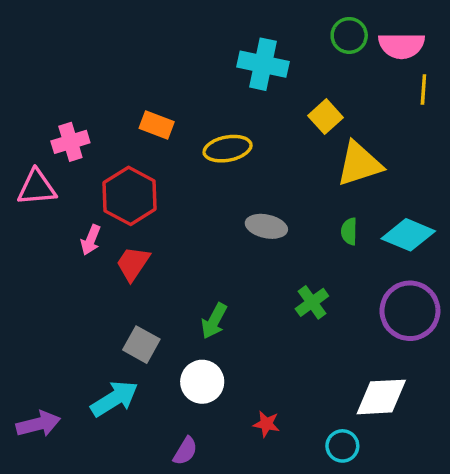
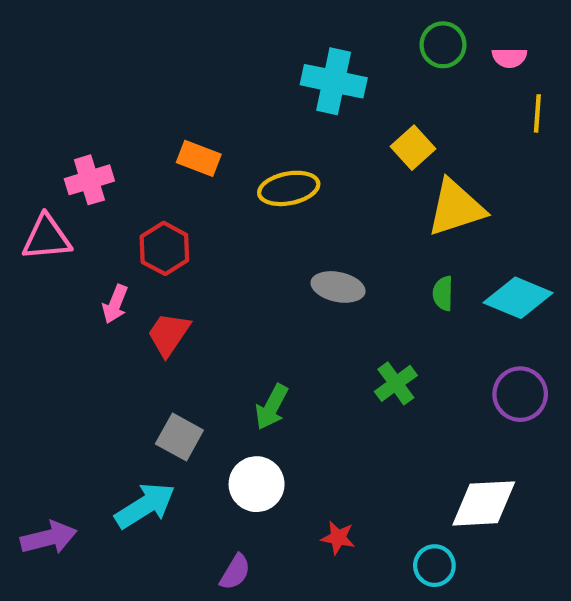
pink semicircle: (402, 46) -> (509, 58), size x0.6
red hexagon: (130, 196) -> (164, 248), size x0.7
purple circle: (410, 311) -> (520, 394), size x0.7

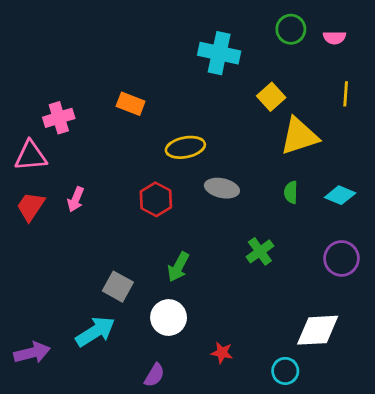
yellow line: (537, 113) -> (346, 94), moved
yellow ellipse: (289, 188) -> (185, 147), moved
red hexagon: (164, 248) -> (156, 199), moved
cyan diamond: (518, 298) -> (340, 195), size x0.7
red trapezoid: (169, 334) -> (31, 206), moved

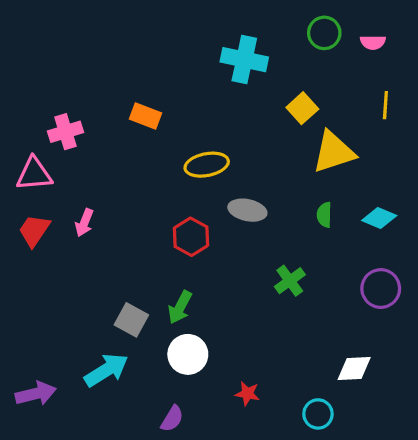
red hexagon: (156, 199) -> (191, 237), moved
green arrow: (178, 267) -> (180, 307), moved
white diamond: (318, 330) -> (354, 368), size x0.7

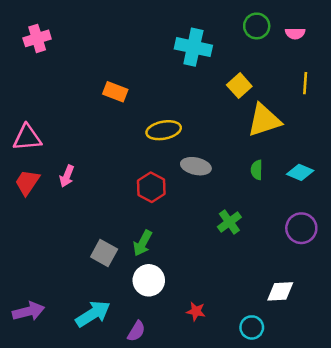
pink cross: (66, 132) -> (37, 38), moved
cyan arrow: (106, 370) -> (93, 314), moved

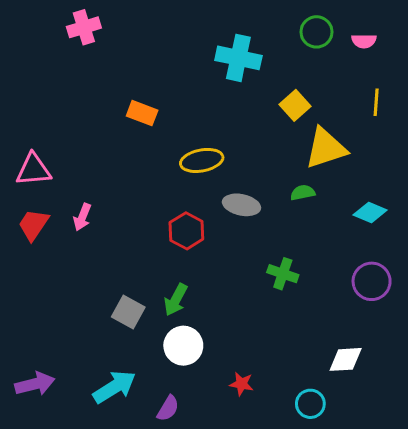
pink cross: (37, 38) -> (84, 27), moved
green semicircle: (257, 170) -> (303, 193), moved, turned 78
green cross: (229, 222) -> (283, 274), turned -35

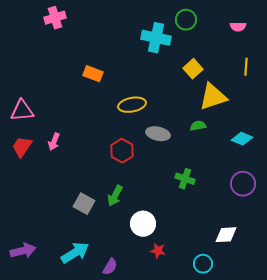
green circle: (316, 32) -> (186, 20), moved
white circle: (183, 346) -> (143, 224), moved

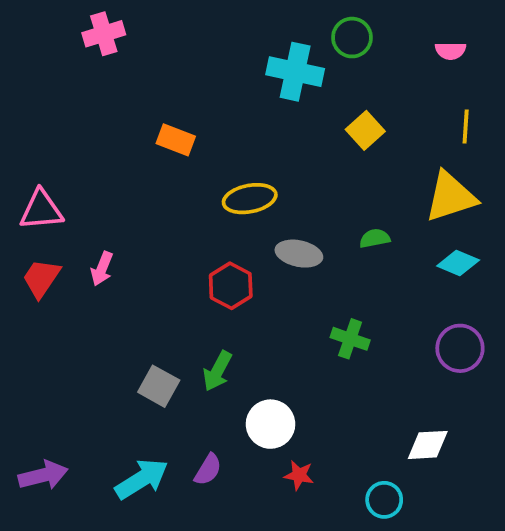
yellow triangle: (213, 97) -> (451, 197), moved
purple semicircle: (110, 267) -> (208, 470), moved

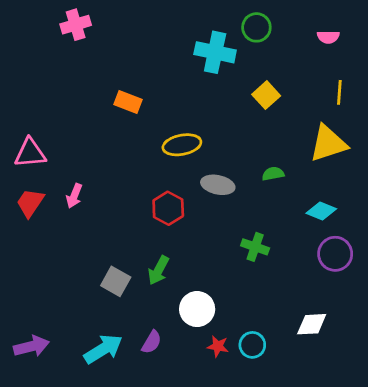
cyan diamond: (458, 263) -> (321, 211), moved
cyan circle: (384, 500) -> (252, 345), moved

